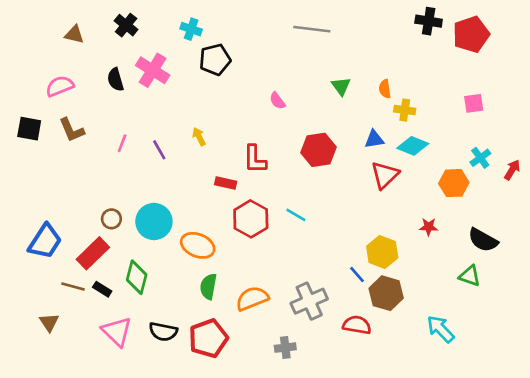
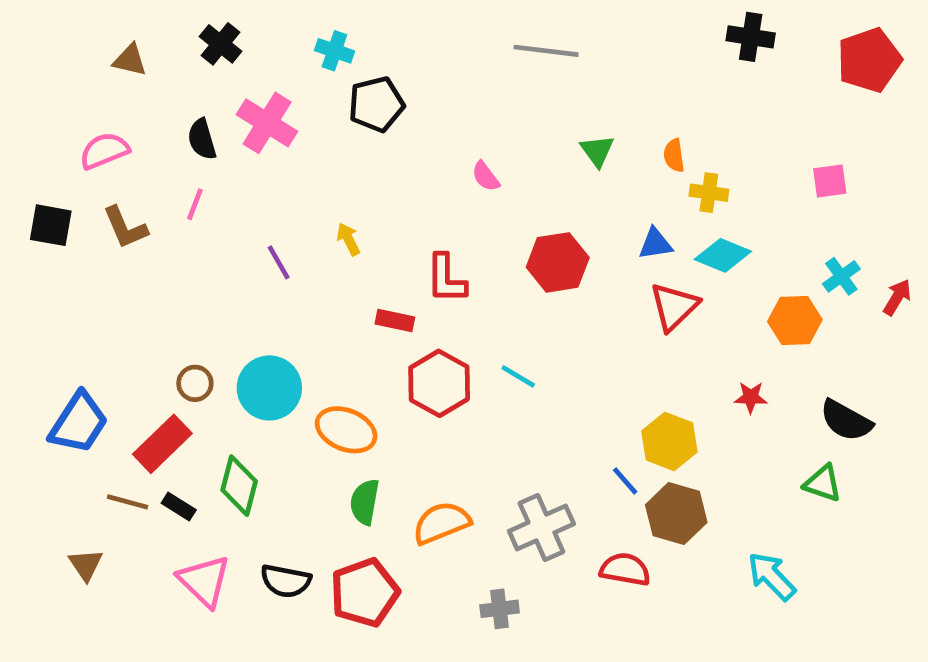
red pentagon: (471, 34) -> (869, 60), moved
pink line: (122, 143) -> (195, 204), moved

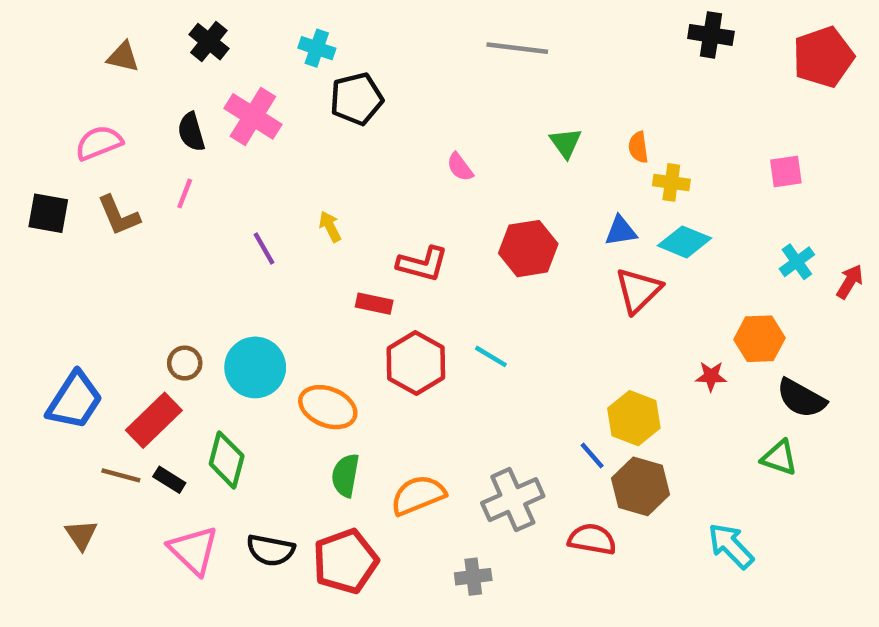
red L-shape: (446, 279) -> (423, 264), turned -75
orange hexagon: (795, 321) -> (759, 339), moved

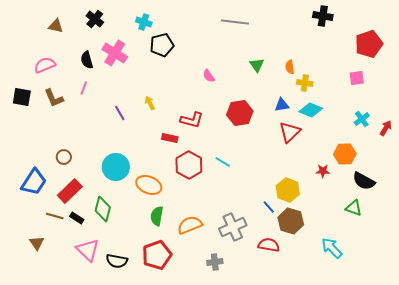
red pentagon: (823, 57) -> (369, 44), moved
brown circle: (185, 363) -> (64, 157), moved
black semicircle: (271, 550) -> (117, 261), moved

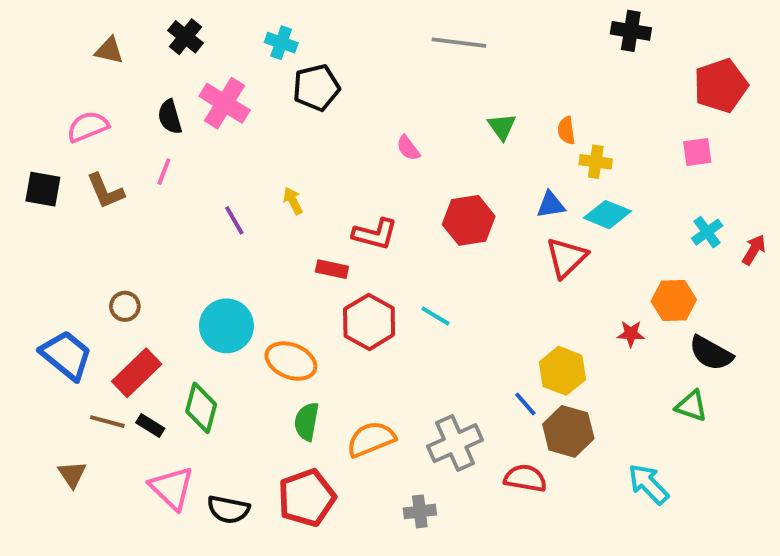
blue trapezoid: (34, 182) -> (66, 355), turned -84

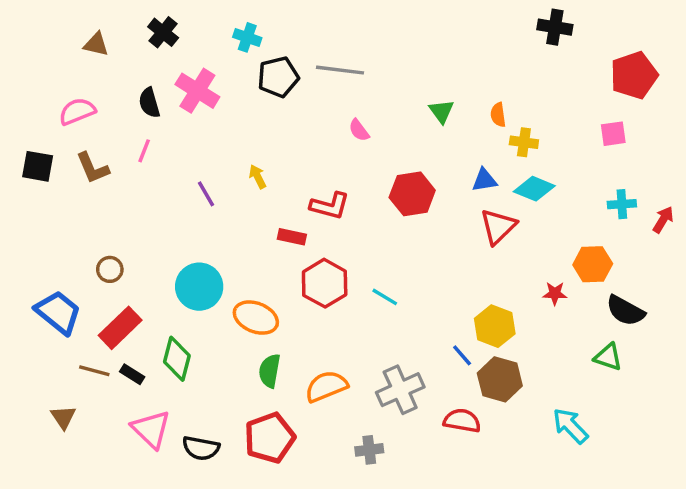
gray line: (459, 43) -> (340, 70), moved
cyan cross: (707, 232) -> (622, 204), turned 32
cyan line: (435, 316) -> (385, 297), moved

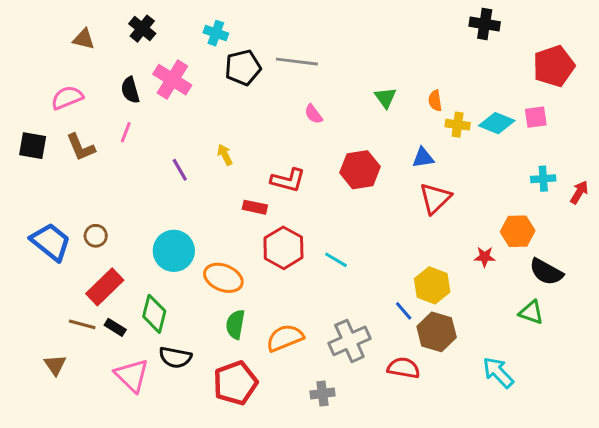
cyan diamond: (534, 189) -> (497, 123), moved
blue trapezoid: (58, 312) -> (51, 242), moved
black semicircle: (201, 448) -> (175, 357), moved

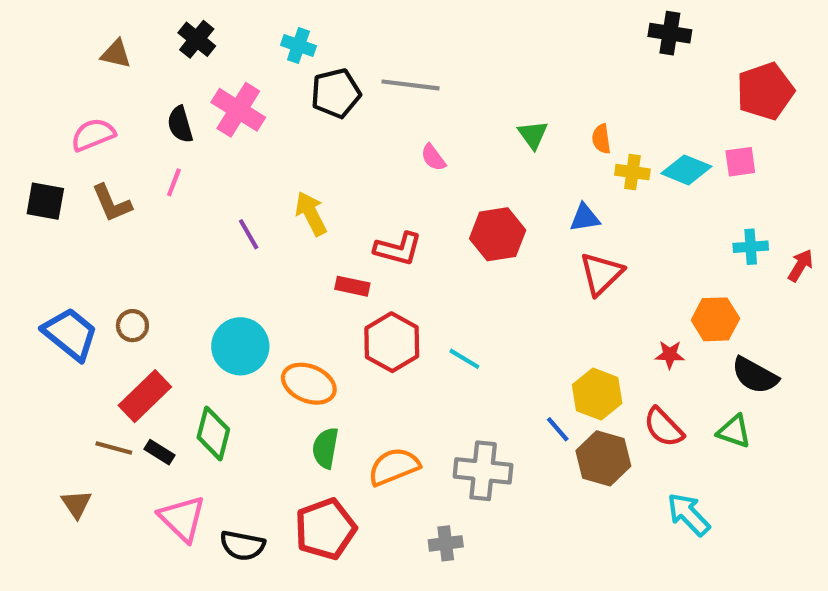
yellow arrow: (225, 155) -> (311, 214), size x1.5
gray cross: (349, 341) -> (483, 471), turned 30
black semicircle: (175, 357) -> (242, 545), moved
red semicircle: (404, 368) -> (664, 427), moved, turned -144

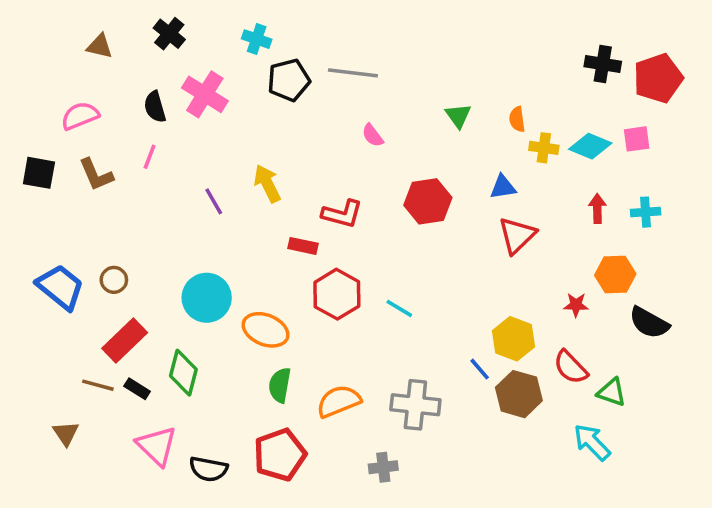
black cross: (670, 33) -> (603, 64), moved
red arrow: (800, 265) -> (597, 209), moved, turned -32
green triangle: (734, 431) -> (612, 392), moved

